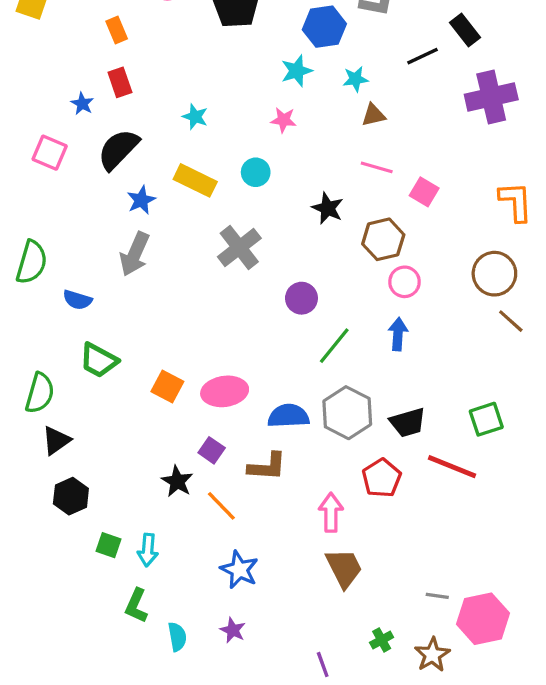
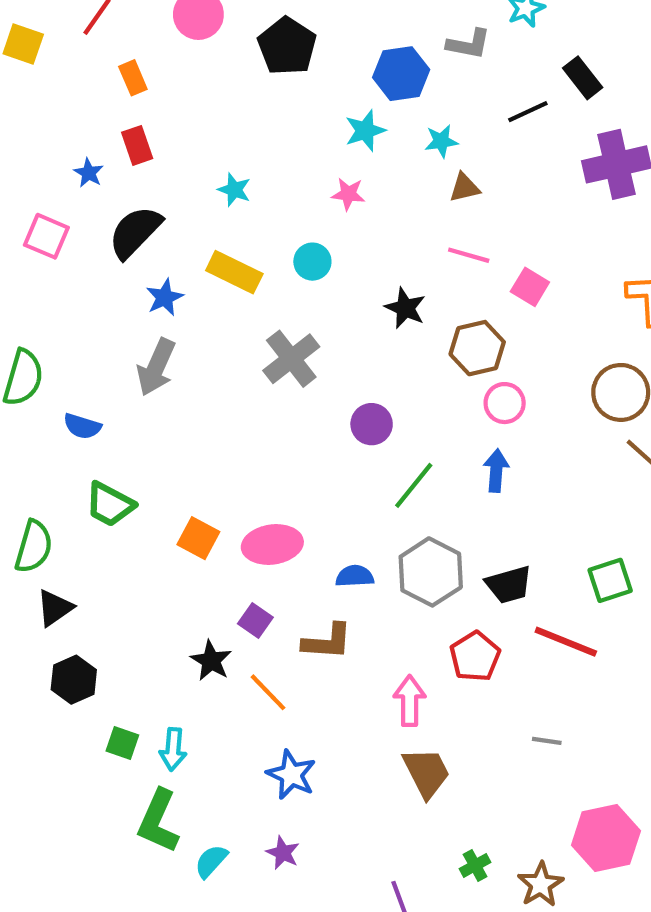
blue semicircle: (288, 416) -> (355, 576), size x0.7
gray line: (437, 596) -> (547, 741), moved
green L-shape: (136, 606) -> (158, 821), size x1.4
cyan semicircle: (177, 637) -> (211, 861), turned -128

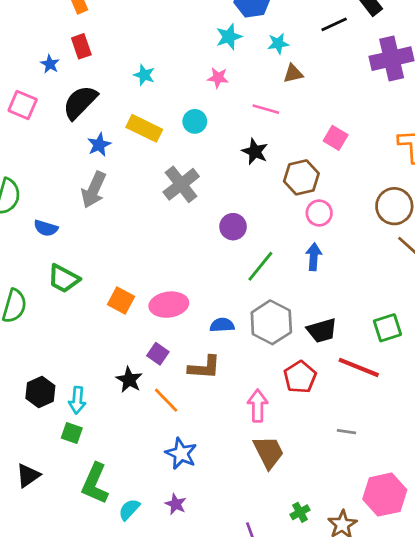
pink line: (469, 255) -> (266, 109), moved
black triangle: (55, 608) -> (28, 475), moved
cyan arrow: (173, 749) -> (77, 400), moved

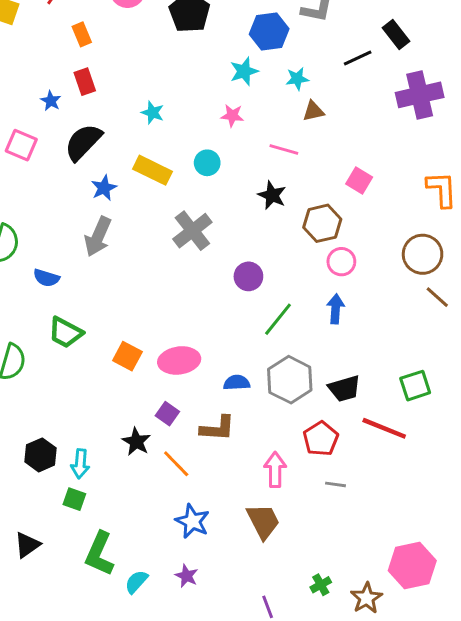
gray line: (346, 432) -> (336, 484), moved
brown trapezoid: (269, 452) -> (263, 521), moved

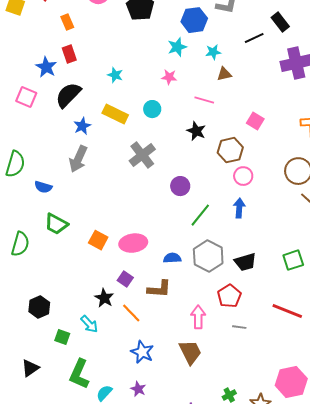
blue star: (51, 101) -> (46, 67), size x1.5
red line: (384, 428) -> (287, 311), moved
cyan arrow: (80, 464) -> (89, 324), moved, turned -48

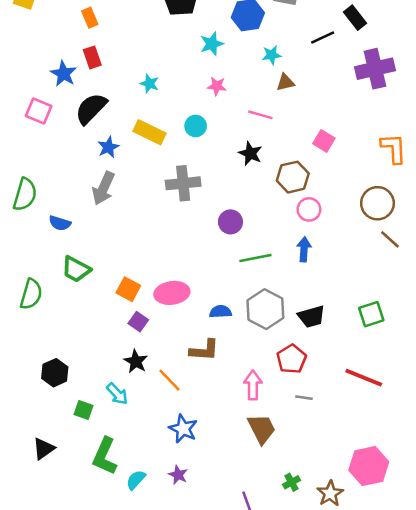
cyan star: (177, 47) -> (212, 44), moved
gray cross: (142, 155) -> (183, 183), turned 32
green line: (200, 215) -> (255, 258), turned 40
purple square: (125, 279) -> (138, 322), moved
brown trapezoid: (190, 352) -> (262, 429), moved

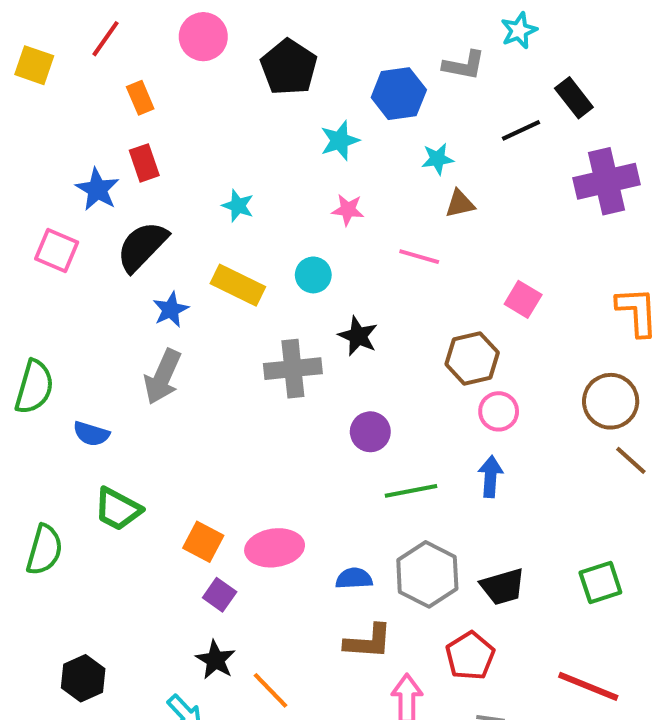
black star: (250, 153) -> (358, 336), moved
brown L-shape: (204, 350) -> (368, 642), moved

